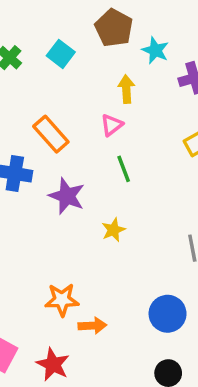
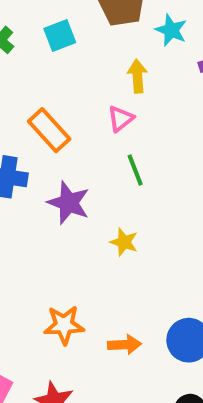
cyan square: (61, 54) -> (60, 35), turned 32
yellow star: (113, 230) -> (124, 242), turned -30
orange arrow: (92, 326) -> (125, 345), moved

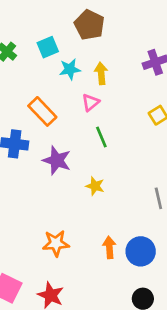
cyan star: (171, 30) -> (70, 69), moved, turned -30
orange arrow: (125, 345) -> (109, 247), moved, turned -90

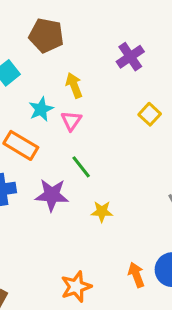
cyan star: (70, 69) -> (41, 109), moved
green line: (101, 137) -> (81, 167), moved

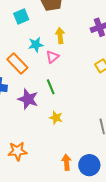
orange star: (76, 287) -> (17, 151), moved

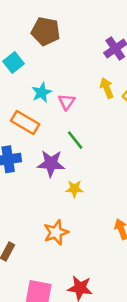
yellow arrow: (60, 36) -> (107, 88), moved
yellow star: (56, 118) -> (74, 189), moved

